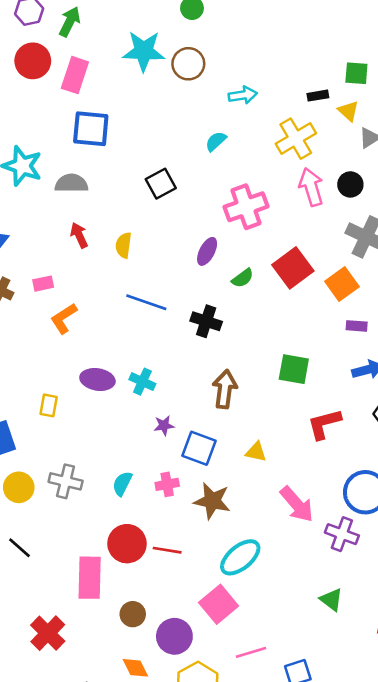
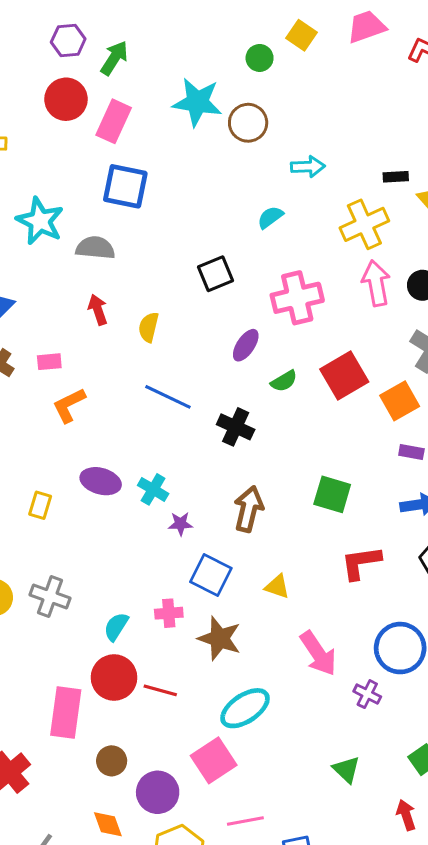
black square: (161, 184) -> (216, 274), moved
purple star: (164, 425) -> (181, 524), moved
cyan semicircle: (122, 484) -> (116, 627), moved
purple cross: (342, 534) -> (367, 694), size x0.7

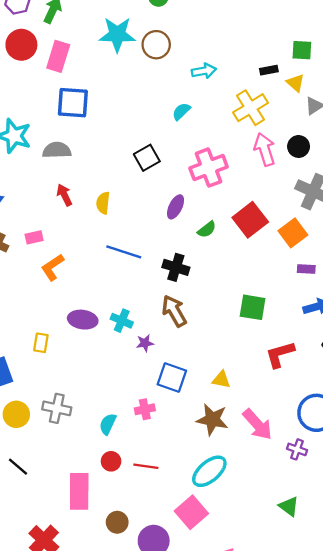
brown arrow: (249, 509) -> (174, 311), moved, turned -36
brown star: (219, 638) -> (212, 420), moved
red circle: (114, 678) -> (111, 461), size x0.6

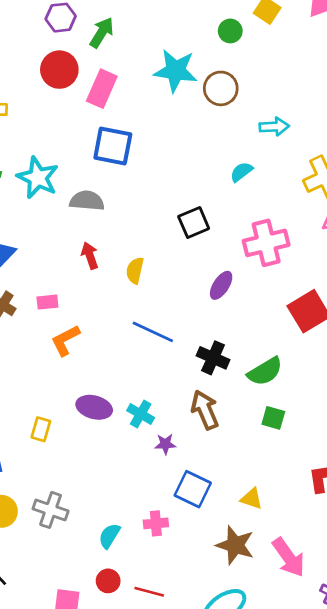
green semicircle: (207, 229) -> (265, 371), moved, size x1.5
green square: (253, 307) -> (273, 418), moved, size x0.7

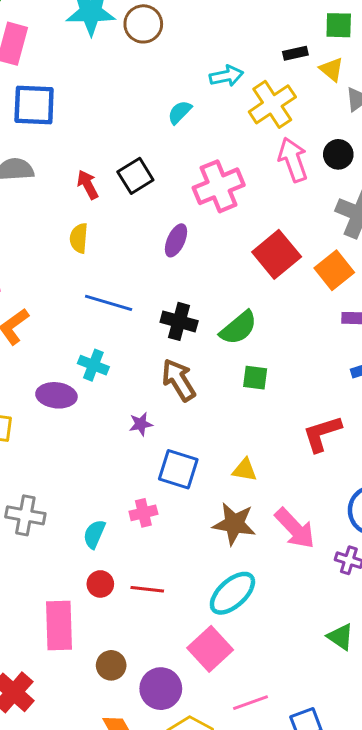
cyan arrow: (274, 127) -> (226, 76), moved
red arrow: (90, 255) -> (88, 185), moved
cyan cross: (141, 414) -> (93, 365), moved

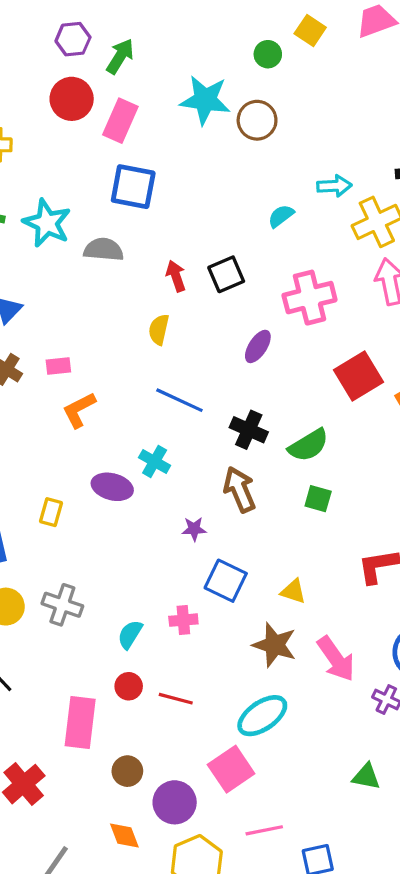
green triangle: (341, 637) -> (366, 777), turned -32

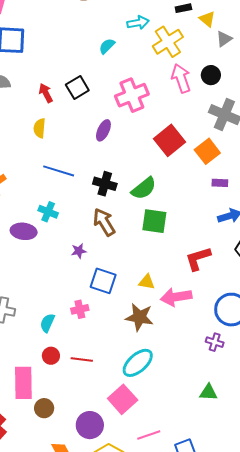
green square: (318, 499) -> (154, 221), size x1.5
pink arrow: (336, 659) -> (176, 297), moved, turned 124
brown circle: (127, 771) -> (44, 408), moved

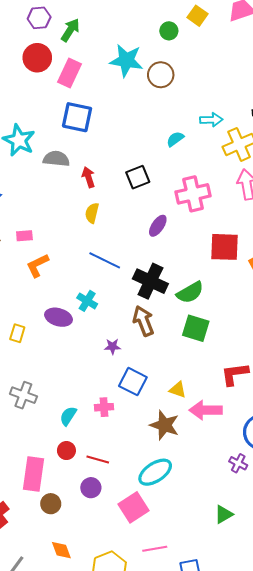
red arrow: (46, 93) -> (88, 177), moved
red square: (169, 140) -> (225, 247), turned 32
black cross: (105, 184) -> (150, 281), size x1.4
green triangle: (208, 392) -> (224, 514), turned -42
purple circle: (90, 425) -> (91, 488), moved, size x0.7

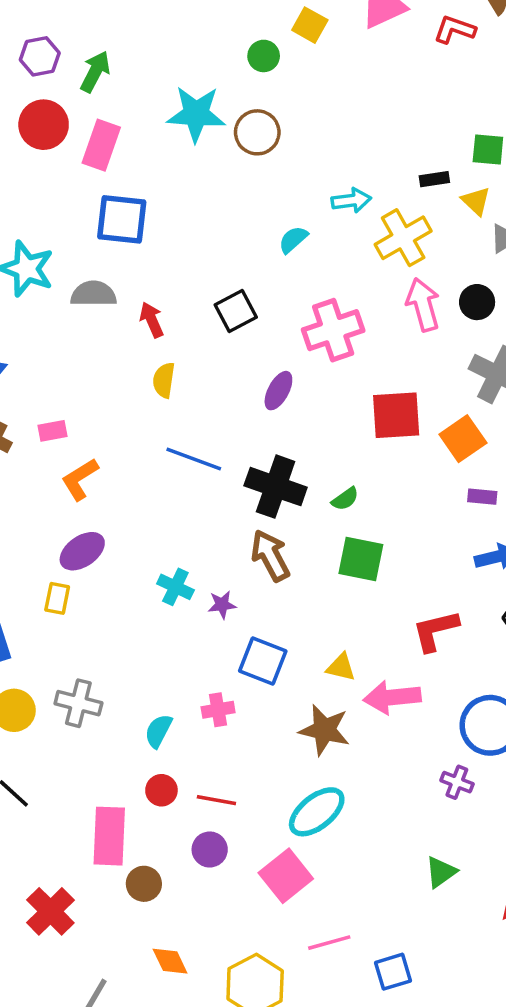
green semicircle: (190, 292) -> (345, 499), size x0.6
cyan cross: (87, 301) -> (175, 587), moved
purple ellipse: (59, 317) -> (82, 551), moved, turned -45

